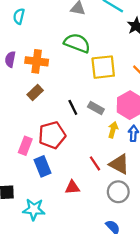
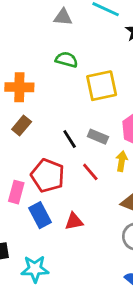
green semicircle: (77, 43) -> (67, 60), size x0.7
red pentagon: (52, 135) -> (48, 176), turned -30
red line: (95, 163) -> (90, 172), moved
red triangle: (72, 187) -> (74, 221), moved

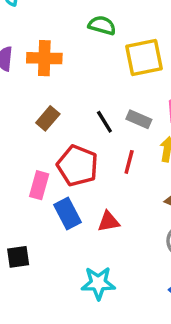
brown rectangle: (22, 126) -> (48, 118), moved
red line: (90, 172) -> (129, 162), turned 54
cyan star: (35, 269) -> (98, 283), moved

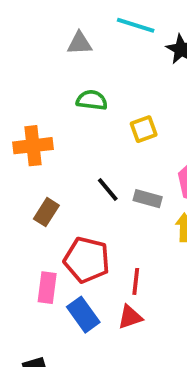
yellow square: (144, 57) -> (144, 129), size x0.6
black line: (104, 122) -> (108, 190), moved
red line: (129, 162) -> (136, 281), moved

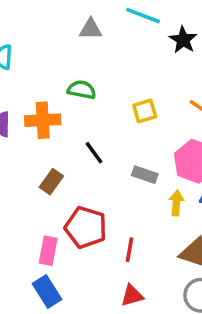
green semicircle: (92, 100) -> (82, 90), moved
black line: (108, 190) -> (94, 153), moved
blue rectangle: (83, 315) -> (47, 291), moved
red triangle: (130, 317) -> (132, 296), moved

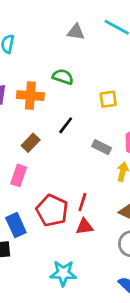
black line: (94, 153) -> (66, 125), turned 66
red pentagon: (86, 227) -> (52, 210), moved
pink rectangle: (48, 251) -> (19, 175), moved
red triangle: (132, 296) -> (84, 226), moved

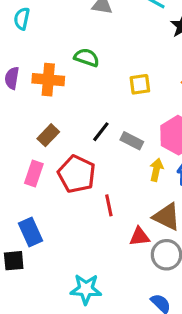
black line: (66, 125) -> (101, 132), moved
red line: (82, 202) -> (109, 205), turned -30
red pentagon: (52, 210) -> (77, 174), moved
red triangle: (84, 226) -> (140, 237), moved

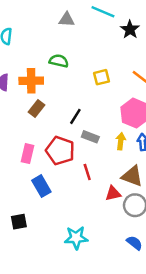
brown rectangle: (48, 135) -> (37, 109), moved
gray rectangle: (132, 141) -> (90, 137), moved
blue rectangle: (30, 232) -> (41, 186), moved

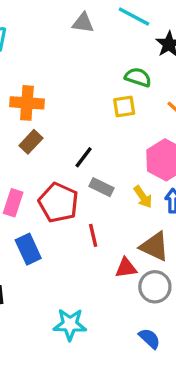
green semicircle: (59, 61) -> (138, 77), moved
yellow arrow: (121, 141) -> (143, 197), turned 133

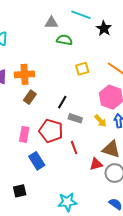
green semicircle: (138, 77) -> (64, 40), moved

